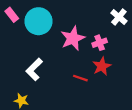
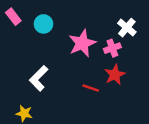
white cross: (119, 17) -> (127, 28), moved
cyan circle: (39, 21) -> (44, 24), size x0.6

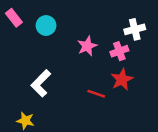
white cross: (127, 28) -> (135, 29), turned 36
pink star: (82, 43) -> (87, 46), size x0.7

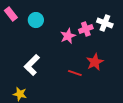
white cross: (135, 29) -> (105, 23), turned 35
pink cross: (119, 51) -> (86, 29), moved

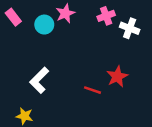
pink cross: (86, 29) -> (106, 16), moved
pink star: (68, 36) -> (65, 13), moved

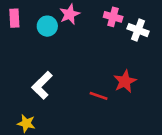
pink cross: (106, 16) -> (113, 17), turned 35
pink rectangle: (13, 17) -> (14, 18), turned 35

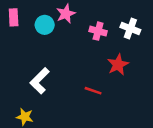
pink cross: (113, 17) -> (98, 31), moved
red star: (125, 81) -> (118, 65), moved

